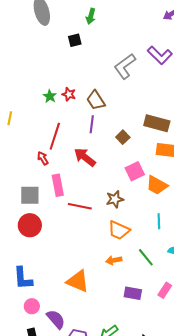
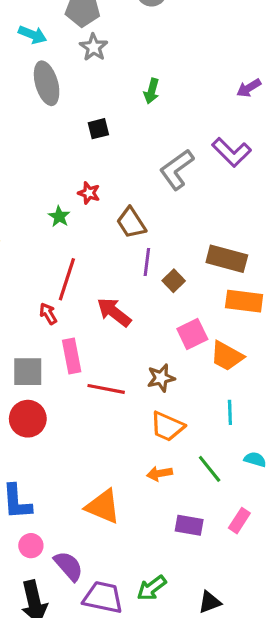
green arrow: (91, 16) -> (152, 91), moved
red star: (69, 94) -> (89, 193), moved
purple line: (92, 124) -> (147, 262), moved

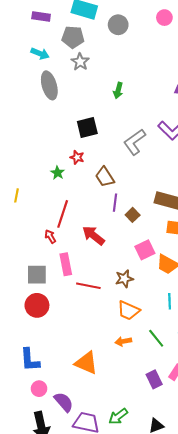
black square: (98, 129) -> (87, 128), moved, size x1.5
purple rectangle: (189, 525) -> (154, 379), moved, turned 54

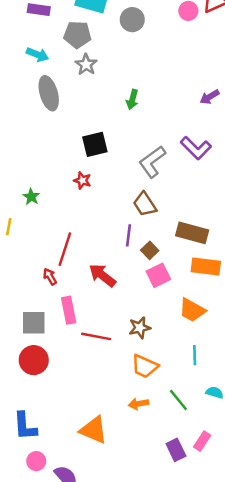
green star: (58, 173) -> (31, 197), moved
brown trapezoid: (105, 177) -> (145, 204), moved
pink square: (145, 250) -> (158, 275), moved

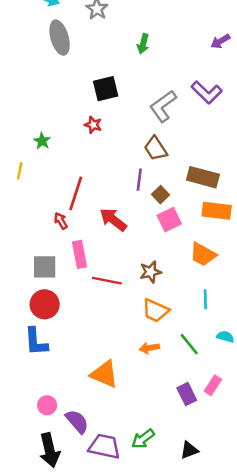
blue L-shape: (25, 426) -> (36, 342), moved

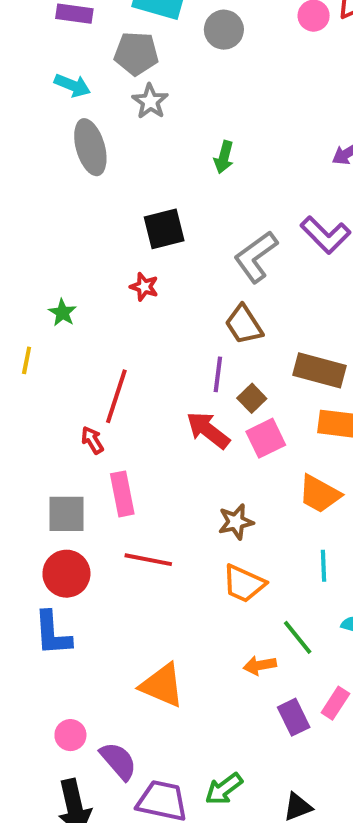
red arrow: (113, 220) -> (208, 430), moved
red line: (107, 281) -> (148, 560), moved
orange arrow: (149, 348) -> (260, 665), moved

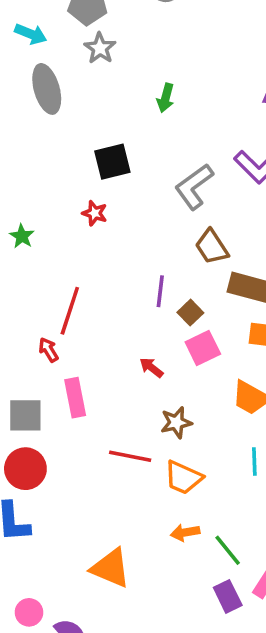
brown trapezoid: (244, 325) -> (212, 247), moved
red arrow: (208, 430) -> (151, 368), moved, size x0.6
red line: (148, 560) -> (130, 456), moved
green line: (298, 637) -> (228, 550), moved
orange arrow: (260, 665) -> (185, 533), moved

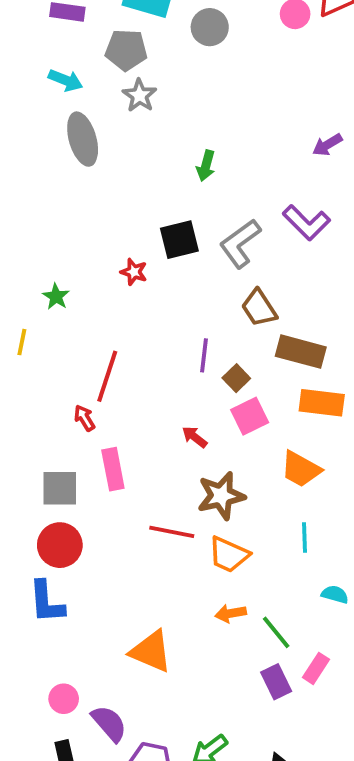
green arrow: (166, 98) -> (206, 166), moved
black square: (112, 162) -> (179, 240), moved
brown star: (176, 423) -> (221, 496), size x1.4

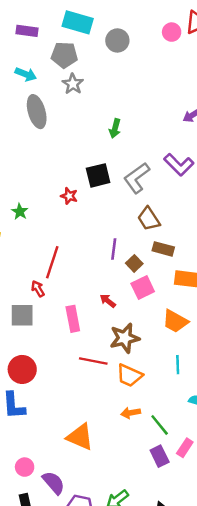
brown rectangle: (301, 352) -> (163, 249), moved, size x0.7
pink rectangle: (113, 469) -> (73, 319), moved
gray square: (60, 488) -> (22, 315), moved

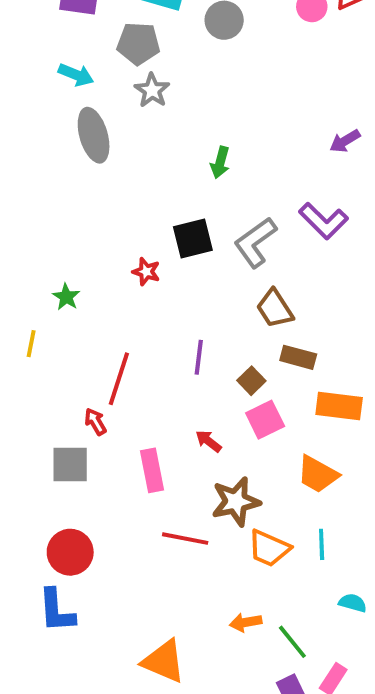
purple line: (114, 249) -> (199, 357), moved
orange trapezoid: (129, 375) -> (269, 548), moved

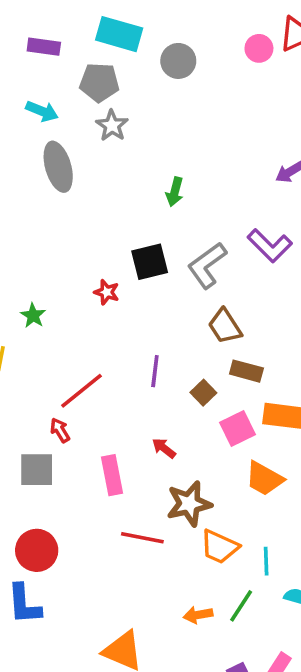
red line: (119, 379) -> (81, 391), turned 33
pink square: (265, 420) -> (237, 428), moved
cyan line: (322, 544) -> (266, 561), moved
green line: (292, 642) -> (241, 606), moved, turned 72

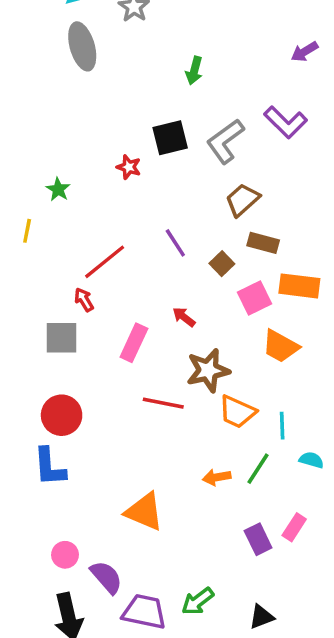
brown trapezoid: (225, 326) -> (242, 200), turned 81
purple line: (155, 371) -> (175, 243), turned -40
pink rectangle: (112, 475) -> (134, 343), turned 36

